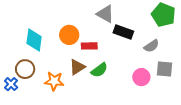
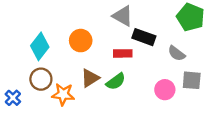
cyan diamond: (34, 40) -> (40, 46), turned 30
red rectangle: (89, 46) -> (123, 53), moved
gray semicircle: (151, 46) -> (177, 53), turned 70
brown circle: (25, 69) -> (41, 79), moved

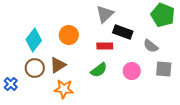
gray triangle: (123, 16) -> (105, 14), turned 48
brown triangle: (90, 78) -> (58, 65), moved
pink circle: (165, 90) -> (132, 71), moved
orange star: (63, 94) -> (64, 89), moved

